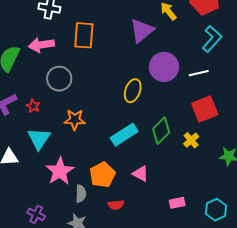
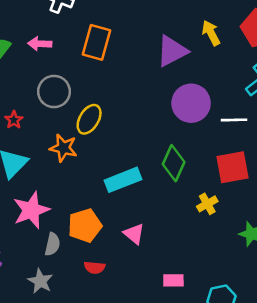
pink arrow: (41, 45) -> (40, 44), size x0.7
yellow ellipse: (133, 91) -> (89, 119), moved
green diamond: (161, 131) -> (174, 163), moved, turned -32

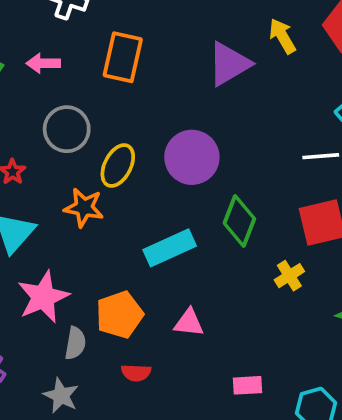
purple circle: (191, 103) -> (192, 157), moved
pink triangle: (134, 234) -> (189, 323), turned -30

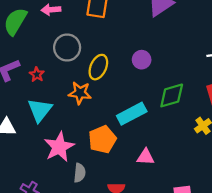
purple circle: (192, 157) -> (142, 60), size x0.6
green diamond: (239, 221) -> (172, 95), turned 56
orange pentagon: (119, 315) -> (102, 139), moved

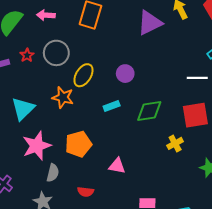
red star: (37, 74) -> (27, 55), moved
cyan rectangle: (132, 114) -> (112, 106), moved, size x0.6

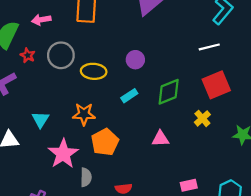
red star: (27, 55) -> (28, 55), moved
yellow ellipse: (83, 75) -> (94, 71), turned 75
orange star: (63, 97) -> (84, 114), moved
cyan triangle: (23, 109) -> (40, 120), size x0.7
pink triangle: (117, 166) -> (160, 139), moved

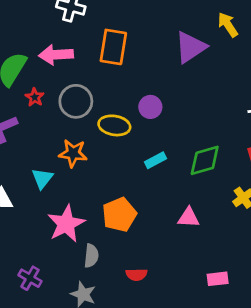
pink arrow: (41, 20) -> (56, 55), size x1.4
purple circle: (135, 60) -> (150, 107), moved
orange star: (84, 114) -> (73, 153), moved

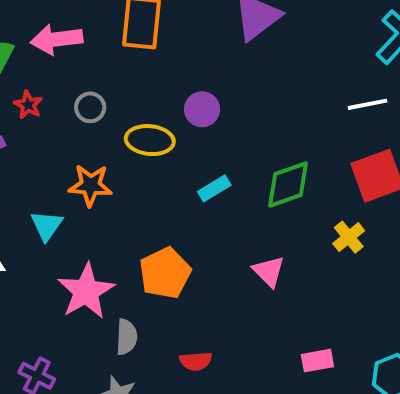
gray circle: (76, 101) -> (90, 107), size x0.6
pink triangle: (189, 218) -> (269, 271), turned 45

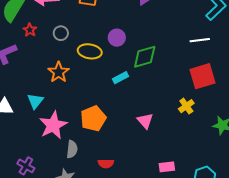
green diamond: (288, 184) -> (145, 57), moved
orange star: (90, 185) -> (59, 72), turned 30
cyan triangle: (47, 226) -> (35, 101), moved

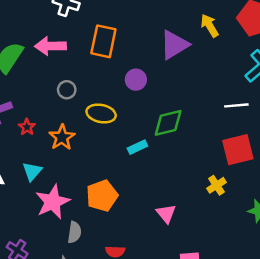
red star: (30, 30) -> (27, 127), moved
purple circle: (117, 38) -> (136, 80), moved
pink triangle: (145, 121) -> (166, 214), moved

